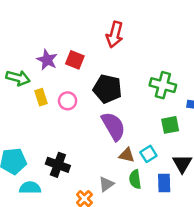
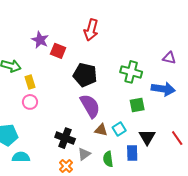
purple star: (47, 60) -> (40, 40), moved
pink circle: (68, 101) -> (30, 102), moved
black cross: (58, 165) -> (65, 138), moved
green semicircle: (135, 179) -> (108, 159), moved

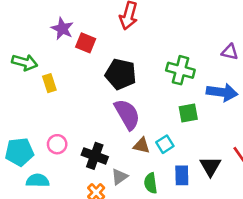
pink circle: (30, 102) -> (57, 144), moved
black triangle: (147, 137) -> (210, 166), moved

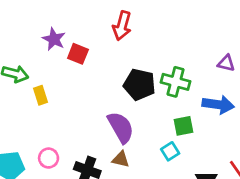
black pentagon: (121, 74) -> (139, 85), moved
cyan square: (165, 144) -> (170, 151), moved
brown triangle: (142, 145) -> (121, 159), moved

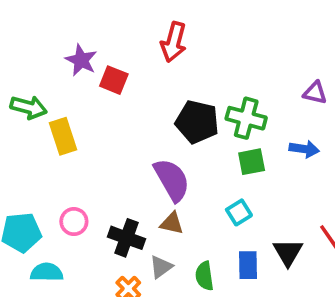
yellow rectangle: (41, 95) -> (63, 136), size x1.4
blue arrow: (218, 105) -> (304, 149), size x0.7
green square: (183, 126) -> (252, 162), moved

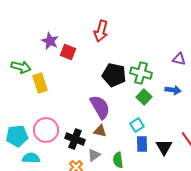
green square: (252, 162) -> (144, 97), turned -35
pink circle: (74, 222) -> (46, 130), size x1.6
blue rectangle: (248, 265) -> (142, 144), moved

